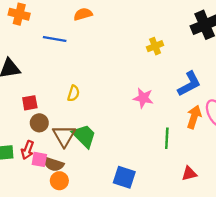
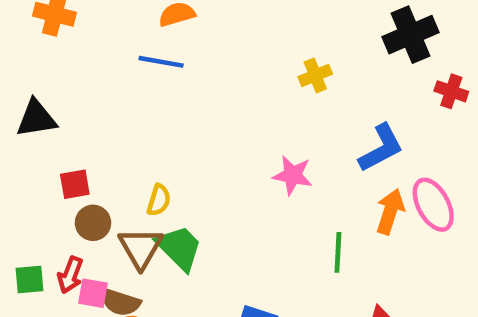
blue line: (55, 39) -> (161, 62), moved
yellow semicircle: (74, 93) -> (159, 200), moved

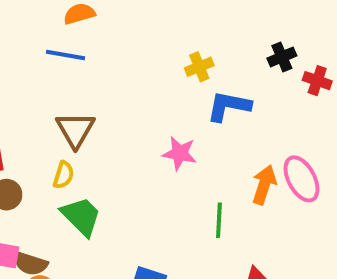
black cross: (410, 35) -> (282, 57), moved, size x0.6
blue L-shape: (381, 148) -> (229, 106), moved, turned -141
brown triangle: (141, 248) -> (75, 130), moved

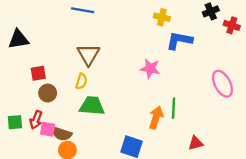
yellow cross: (199, 67) -> (162, 17), turned 35
orange arrow: (264, 185) -> (156, 117), moved
green trapezoid: (81, 216) -> (92, 106), turned -40

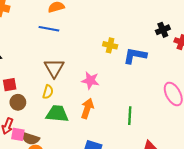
yellow cross: (162, 17) -> (110, 45), moved
pink star: (150, 69) -> (90, 81), moved
orange arrow: (156, 117) -> (87, 108), moved

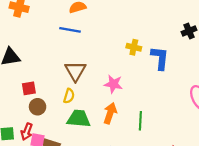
blue L-shape: (135, 56) -> (160, 58), turned 85
green line: (130, 116) -> (140, 121), moved

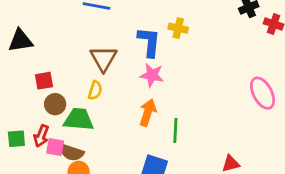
blue L-shape: (160, 58) -> (149, 42), moved
green trapezoid: (79, 119) -> (79, 119), moved
green line: (140, 121) -> (175, 130), moved

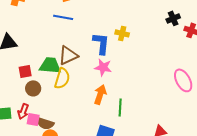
brown triangle: (103, 59) -> (68, 55), turned 35
yellow semicircle: (95, 90) -> (62, 78), size x1.5
green trapezoid: (79, 119) -> (50, 65), moved

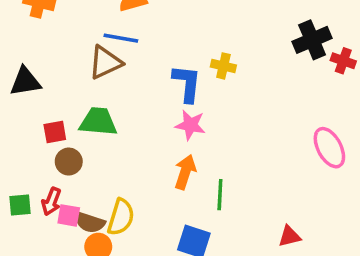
black cross: (173, 18) -> (312, 40), size x1.5
brown triangle: (68, 55) -> (105, 62), moved
yellow semicircle: (62, 78) -> (121, 217), moved

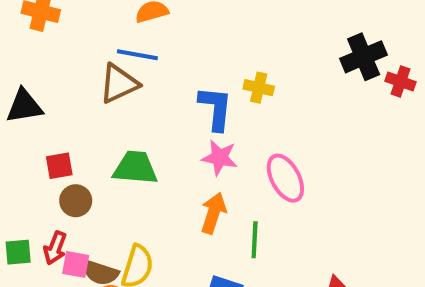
green trapezoid: (98, 122) -> (135, 168), moved
pink ellipse: (329, 148) -> (285, 178), moved

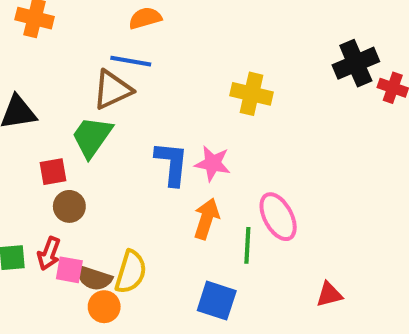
yellow cross: (259, 88) -> (251, 94), size x1.4
blue L-shape: (216, 108) -> (172, 163), moved
green trapezoid: (135, 168) -> (92, 137), moved, turned -60
pink ellipse: (285, 178) -> (278, 217), moved

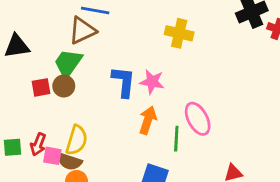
brown circle: (69, 206) -> (64, 86), moved
yellow semicircle: (131, 272) -> (77, 140), moved

